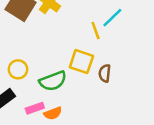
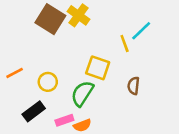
yellow square: (81, 62) -> (98, 68), moved
green semicircle: (53, 81) -> (82, 93), turned 144

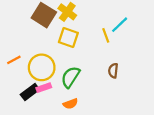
yellow square: (98, 68) -> (68, 37), moved
yellow circle: (48, 82) -> (42, 67), size x1.6
pink rectangle: (64, 120) -> (44, 88), moved

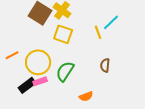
orange semicircle: (70, 104) -> (86, 96), moved

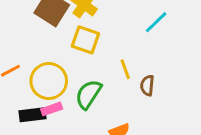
yellow line: (98, 32) -> (125, 69), moved
black rectangle: (27, 85) -> (33, 115), turned 30

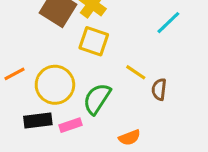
yellow line: (125, 69) -> (136, 72), turned -36
pink rectangle: (52, 109) -> (70, 125), moved

